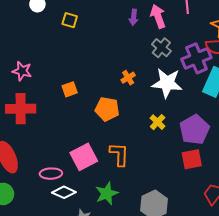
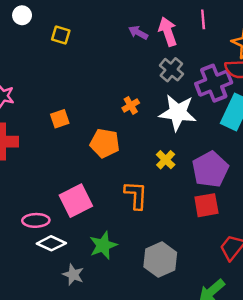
purple arrow: (134, 17) -> (138, 33), turned 112
orange L-shape: (119, 154) -> (136, 195), moved

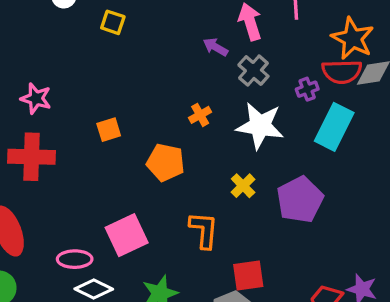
purple arrow: (138, 33) -> (215, 47), moved
purple cross: (214, 83) -> (307, 89), size x0.5
red square: (206, 205) -> (248, 276), moved

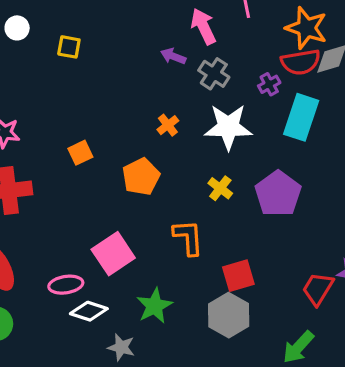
orange pentagon: (166, 162) -> (141, 177), turned -30

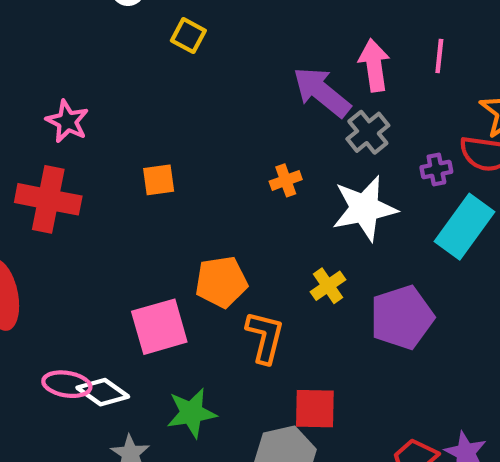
purple arrow: (173, 56) -> (322, 92), size x1.8
white star: (228, 127) -> (364, 208), turned -30
orange pentagon: (141, 177) -> (221, 282), moved
pink ellipse: (66, 285) -> (67, 384), moved

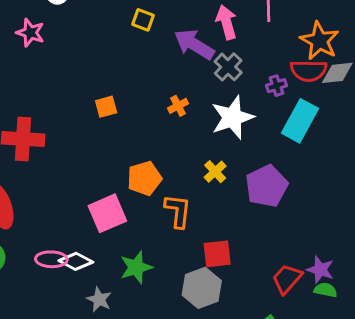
yellow square: (188, 36) -> (143, 20), moved
pink star: (67, 121) -> (30, 33), moved
orange square: (159, 180) -> (106, 107), moved

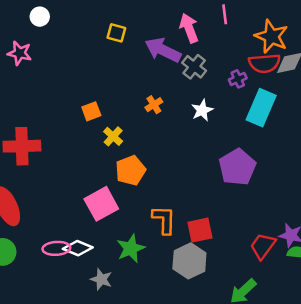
white star: (232, 117) -> (202, 110), size x0.6
yellow cross: (215, 172) -> (113, 136), moved
orange L-shape: (178, 211) -> (164, 220), moved

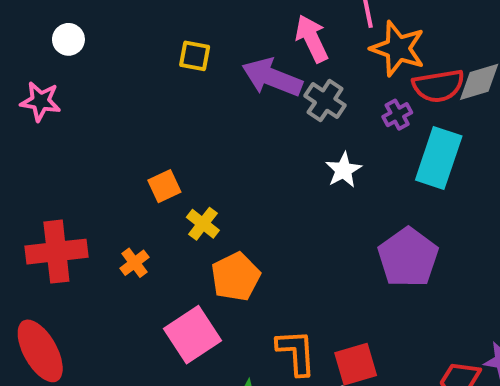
orange star: (271, 36) -> (398, 49), moved
orange cross: (154, 105) -> (134, 263), moved

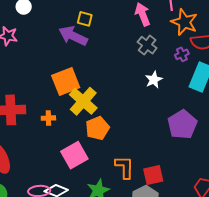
purple arrow: (272, 77) -> (73, 36), moved
orange square: (164, 186) -> (66, 82), size x1.8
yellow cross: (203, 224) -> (83, 101), size x1.8
orange cross: (134, 263) -> (48, 118), turned 32

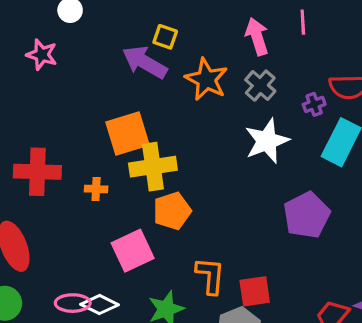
orange star: (184, 22) -> (206, 79), moved
white star: (154, 80) -> (267, 141), size x1.6
yellow cross: (83, 101) -> (153, 167), turned 36

